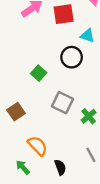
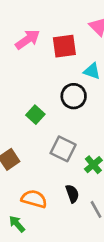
orange semicircle: (38, 146) -> (34, 199), turned -30
black semicircle: (60, 167) -> (72, 194), moved

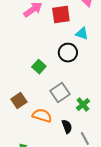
gray square: (63, 149) -> (60, 93), turned 30
orange semicircle: (34, 199) -> (42, 116), moved

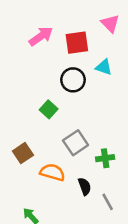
black circle: (68, 53) -> (73, 80), moved
green cross: (83, 105) -> (105, 158), turned 32

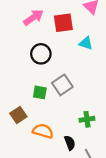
black circle: (73, 80) -> (41, 54), moved
green square: (49, 109) -> (40, 92), moved, turned -32
gray square: (76, 143) -> (62, 85), moved

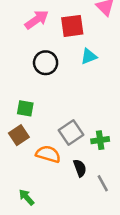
cyan triangle: (86, 43) -> (89, 56), moved, turned -40
gray square: (62, 85) -> (71, 133), moved
green square: (40, 92) -> (25, 108), moved

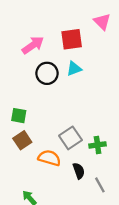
pink arrow: (37, 20) -> (33, 45), moved
cyan triangle: (89, 56) -> (74, 69), moved
green square: (25, 108) -> (19, 116), moved

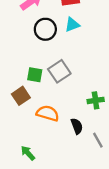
green square: (19, 116) -> (35, 75), moved
gray square: (70, 138) -> (59, 71), moved

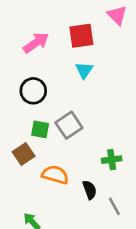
cyan triangle: (72, 25) -> (84, 70), turned -35
black circle: (45, 29) -> (33, 91), moved

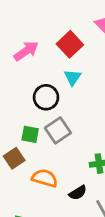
red square: (81, 36) -> (70, 44), turned -35
black circle: (33, 91) -> (46, 97), moved
black semicircle: (90, 190) -> (78, 193), turned 78

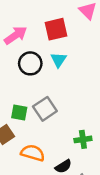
red square: (70, 44) -> (56, 29), turned 30
black circle: (46, 97) -> (30, 63), moved

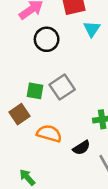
cyan triangle: (58, 60) -> (92, 29), moved

